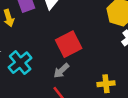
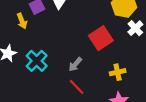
red square: (69, 44) -> (101, 38), moved

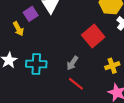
cyan cross: (37, 61) -> (36, 64), turned -36

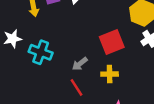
yellow cross: (112, 66) -> (110, 74), moved

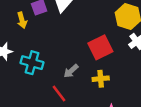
red line: (76, 87) -> (59, 93), moved

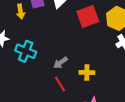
red square: (100, 47) -> (88, 16), moved
red line: (59, 93) -> (60, 84), moved

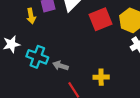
gray arrow: (60, 63) -> (61, 66), moved, turned 56

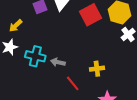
yellow arrow: (31, 16) -> (16, 26), moved, turned 64

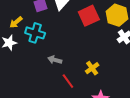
cyan cross: (35, 56) -> (35, 33), moved
yellow cross: (97, 69) -> (92, 68), turned -32

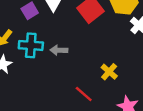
gray arrow: (55, 60) -> (59, 50), moved

